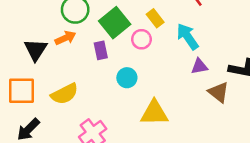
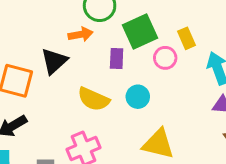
black triangle: (36, 50) -> (54, 61), moved
yellow semicircle: (65, 94) -> (94, 99), moved, turned 36

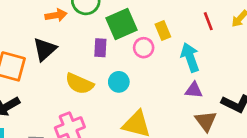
orange arrow: (81, 34) -> (56, 15), moved

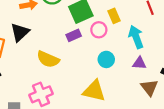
purple rectangle: (100, 48) -> (74, 35), moved, turned 64
cyan circle: (119, 82) -> (106, 59), moved

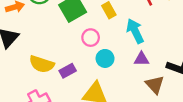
pink circle: (99, 30) -> (91, 38), moved
purple rectangle: (74, 35) -> (68, 71), moved

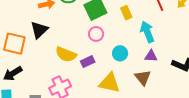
pink circle: (91, 38) -> (96, 34), moved
brown triangle: (155, 85) -> (143, 78), moved

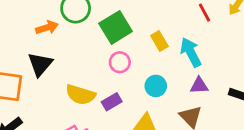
yellow rectangle: (126, 13) -> (159, 41), moved

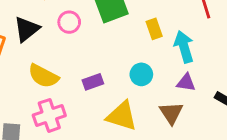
pink circle: (120, 62) -> (69, 22), moved
yellow semicircle: (81, 95) -> (43, 76), moved

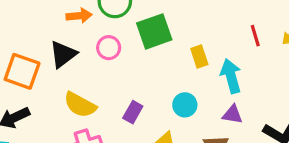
purple rectangle: (93, 82) -> (133, 112), turned -42

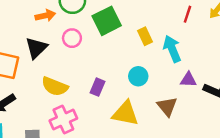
red line: (255, 36) -> (187, 14), turned 42
purple triangle: (232, 114) -> (188, 80), moved

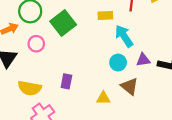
yellow rectangle: (145, 36) -> (105, 15), moved, turned -56
cyan circle: (138, 76) -> (118, 63), moved
yellow triangle: (125, 113) -> (103, 98), moved, size x0.6

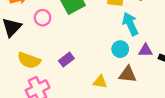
purple rectangle: (66, 81) -> (66, 60), turned 32
brown triangle: (129, 86) -> (128, 74), turned -42

